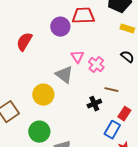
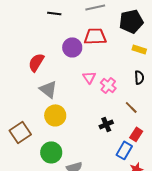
black semicircle: (127, 57) -> (139, 77), turned 48
gray triangle: (64, 75) -> (48, 89), moved
brown line: (111, 90) -> (131, 107), moved, turned 32

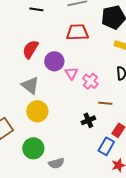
purple circle: (72, 47) -> (54, 61), moved
red semicircle: (36, 62) -> (30, 49), moved
brown line: (131, 107) -> (105, 103), moved, turned -40

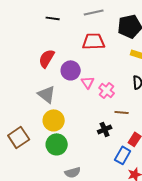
green circle: (33, 148) -> (57, 144), moved

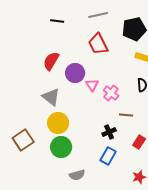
red trapezoid: (94, 41) -> (98, 44), turned -115
blue rectangle: (123, 155) -> (108, 156), moved

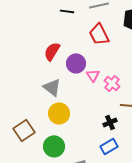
black line: (57, 21) -> (67, 11), moved
green circle: (61, 147) -> (54, 146), moved
blue rectangle: (108, 156) -> (109, 146), turned 30

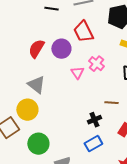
purple circle: (76, 63) -> (61, 49), moved
pink cross: (112, 83) -> (96, 64), moved
yellow circle: (59, 113) -> (27, 110), moved

